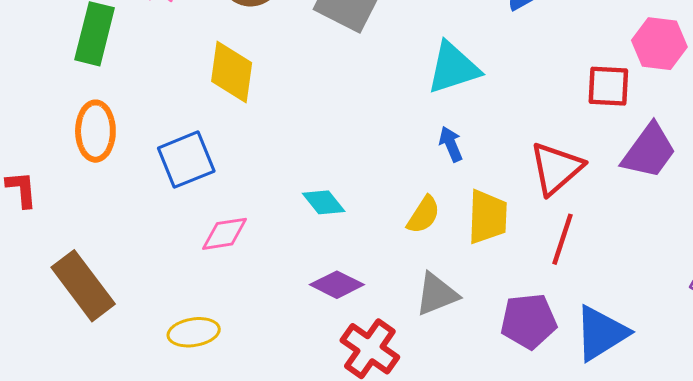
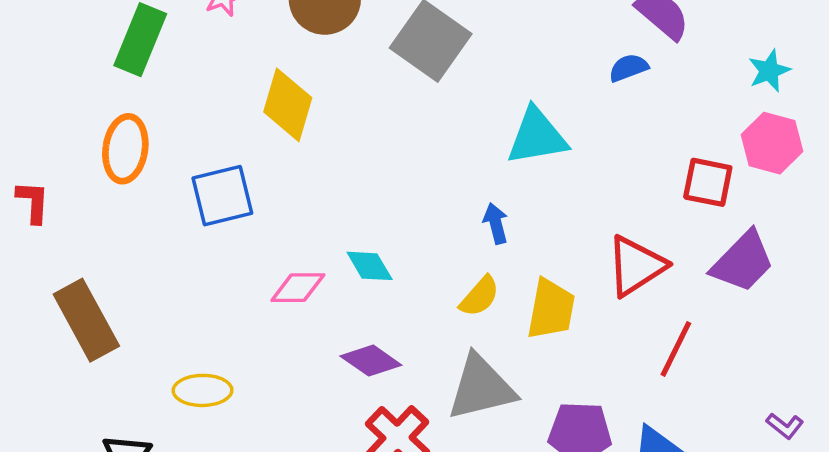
blue arrow: (451, 144) -> (496, 223), moved
pink diamond: (225, 234) -> (298, 288), moved
red line: (562, 239) -> (676, 349), moved
gray triangle: (437, 294) -> (481, 388), size x1.4

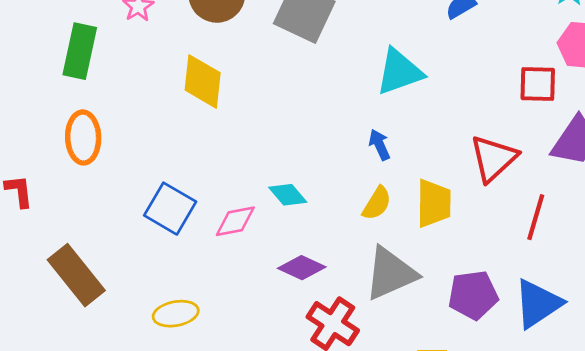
blue square: (222, 196) -> (170, 209), moved, turned -36

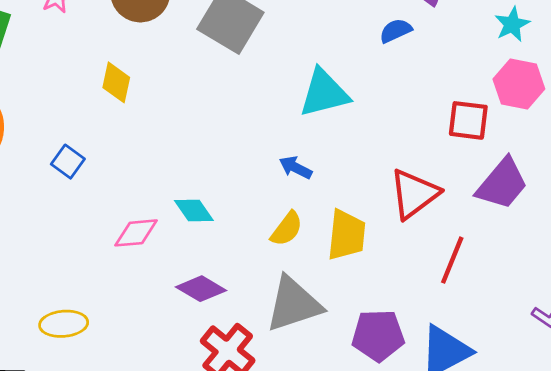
yellow diamond: (203, 81) -> (116, 82), size x0.7
blue arrow: (379, 145) -> (296, 168), turned -44
blue square: (170, 209) -> (68, 162), moved, size x0.6

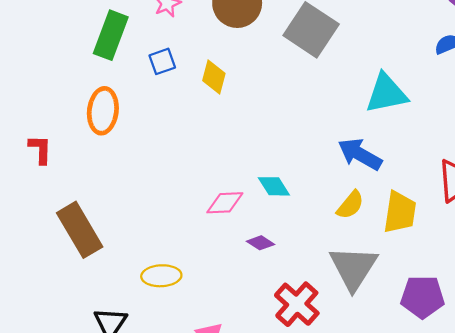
blue square: (68, 162) -> (162, 61), moved, turned 32
blue arrow: (296, 168) -> (360, 154), size x1.6
purple diamond: (201, 289) -> (260, 243), moved, size x0.7
gray triangle: (294, 304) -> (353, 268), turned -42

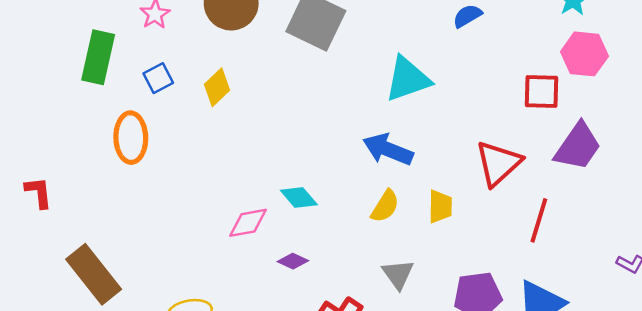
yellow diamond: (214, 77) -> (217, 87), turned 40
orange ellipse: (103, 111) -> (131, 138), moved
yellow trapezoid: (400, 212) -> (440, 207), size x0.7
gray triangle: (353, 268) -> (398, 274), size x0.6

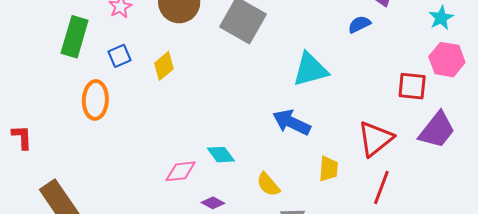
yellow semicircle: (385, 206) -> (268, 184), moved, turned 104
red line: (539, 220) -> (381, 188), moved

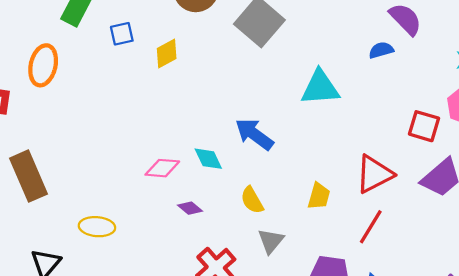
orange ellipse: (95, 100) -> (43, 65), moved
blue arrow: (292, 122) -> (254, 134), moved

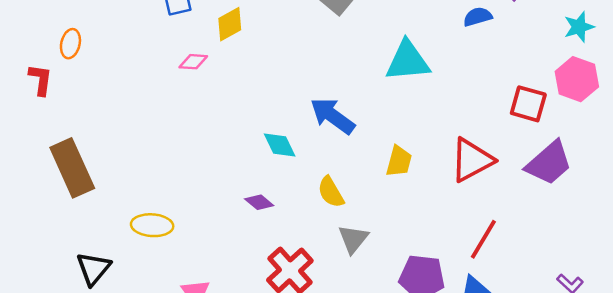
orange ellipse: (43, 65) -> (70, 44), moved, size x0.6
pink diamond: (162, 168) -> (193, 62), moved, size x0.7
yellow trapezoid: (319, 196) -> (399, 161), moved
red line: (371, 227) -> (483, 239), moved

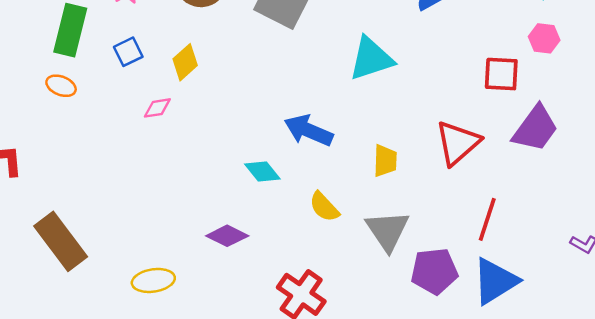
orange ellipse: (70, 44) -> (61, 86), moved, turned -68
pink hexagon: (577, 79) -> (544, 38), size x0.7
purple diamond: (259, 202) -> (227, 236), moved, size x1.4
gray triangle: (353, 239) -> (387, 231), moved, size x1.4

